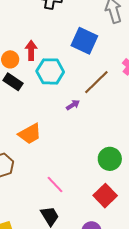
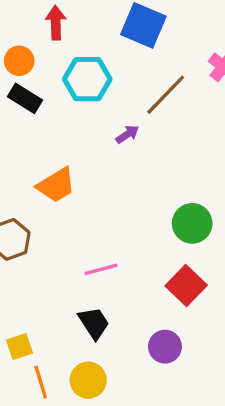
red arrow: (31, 50) -> (56, 23), moved
pink line: (55, 185) -> (101, 269), turned -60

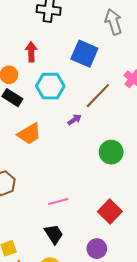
orange trapezoid: (56, 185) -> (29, 134), moved
green circle: (192, 223) -> (111, 152), moved

